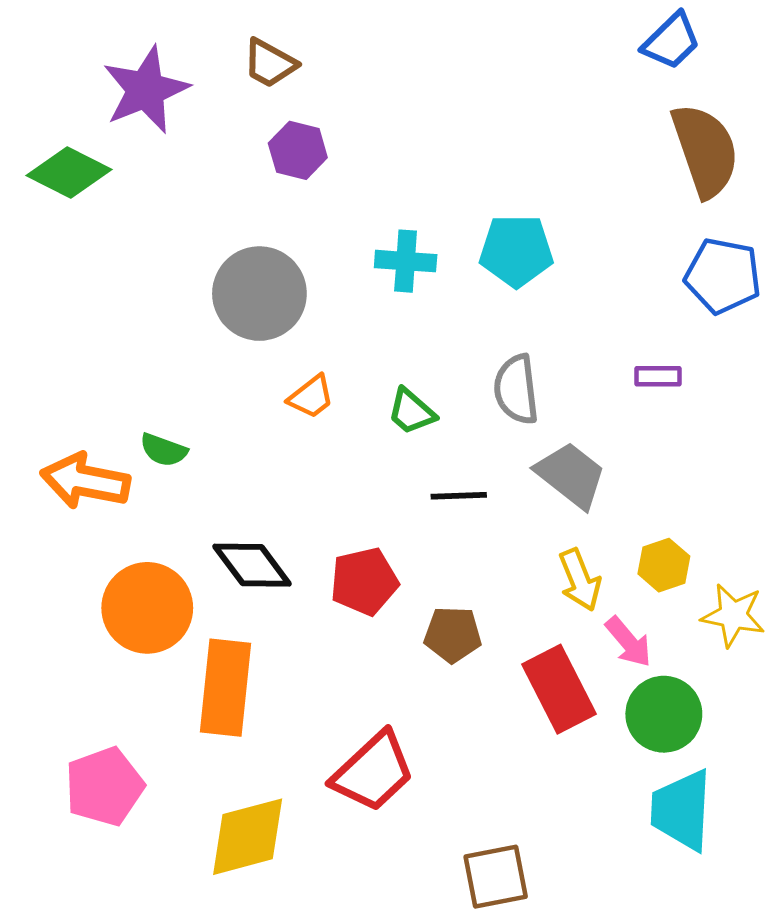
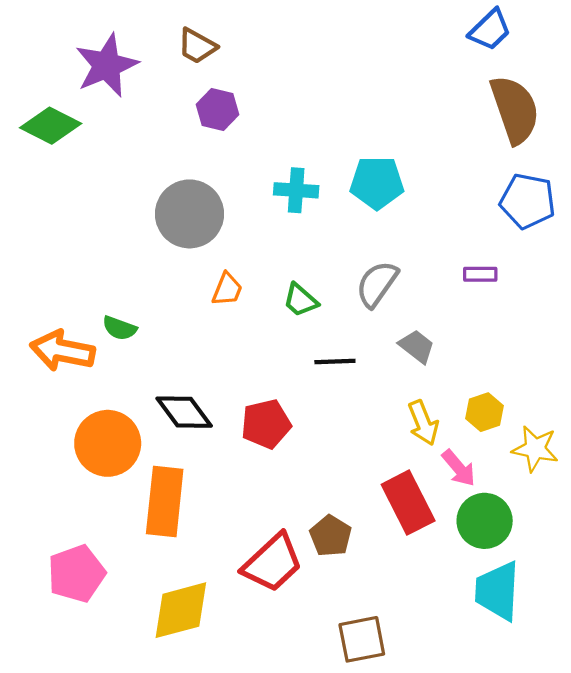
gray semicircle: (516, 389) -> (377, 284), turned 42
orange trapezoid: (311, 397) -> (227, 289), turned -30
gray trapezoid: (571, 475) -> (417, 346), size x0.7
brown pentagon: (453, 634) -> (331, 536), moved, turned 30

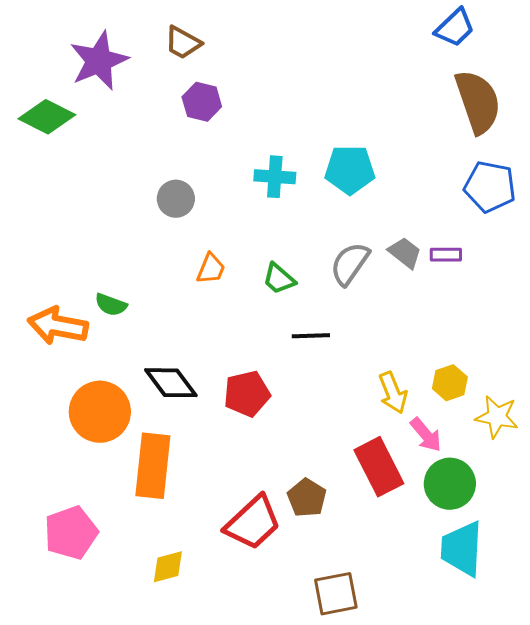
gray circle: (190, 214) -> (176, 199), size x0.6
gray trapezoid: (417, 346) -> (405, 253), moved
yellow diamond: (181, 610) -> (168, 567), size x0.6

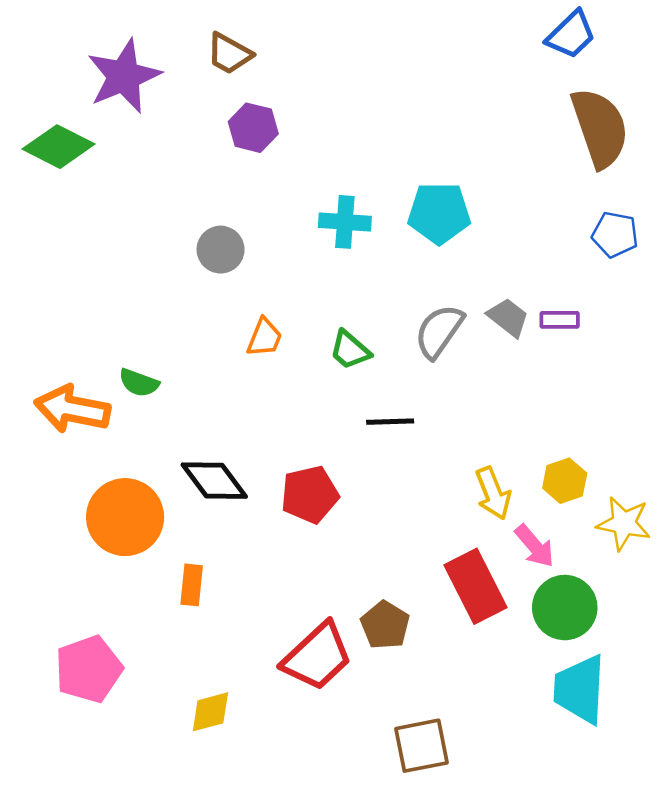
blue pentagon: (490, 187) -> (615, 234), size x0.7
orange rectangle: (153, 466) -> (192, 585), size x0.5

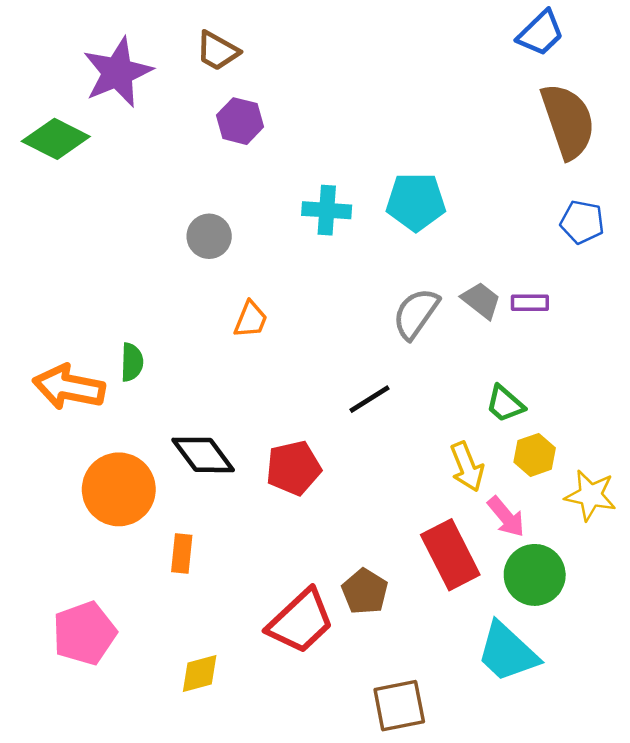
green trapezoid: (350, 350) -> (505, 404), moved
green semicircle: (139, 383) -> (132, 362), turned -108
black line: (390, 422) -> (369, 399), turned -30
cyan trapezoid: (580, 689) -> (507, 652), moved, turned -50

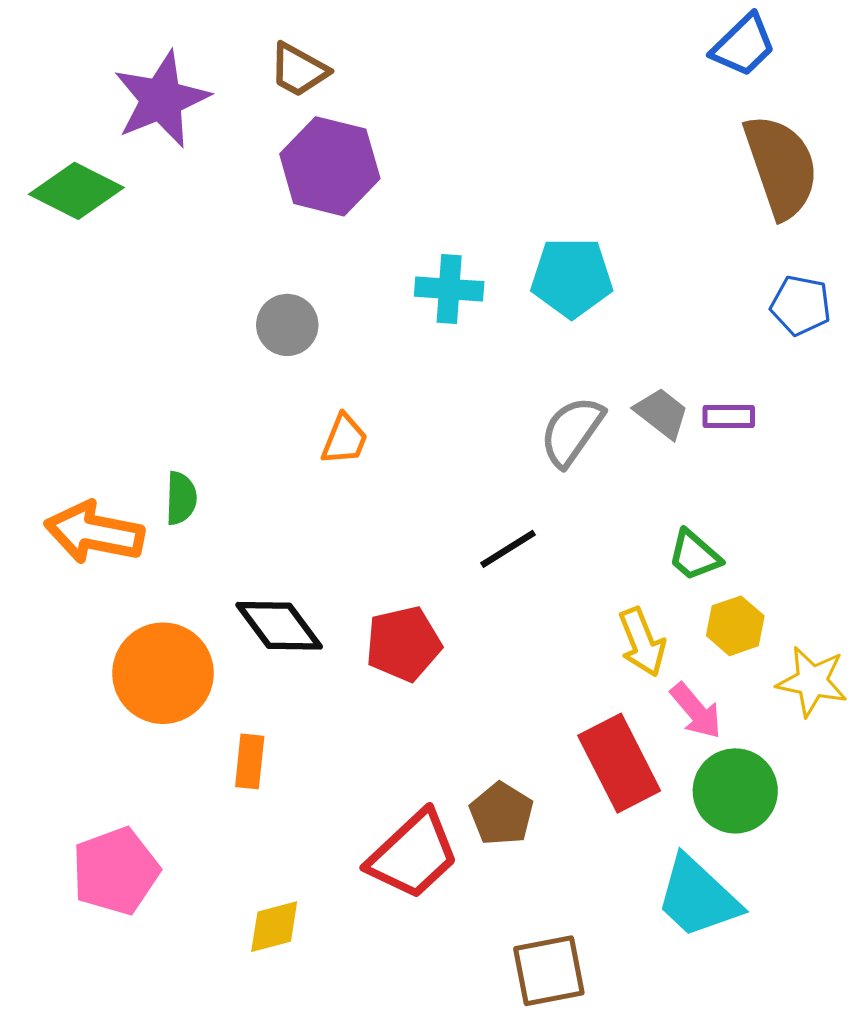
purple hexagon: (240, 121) -> (330, 166), size x1.5

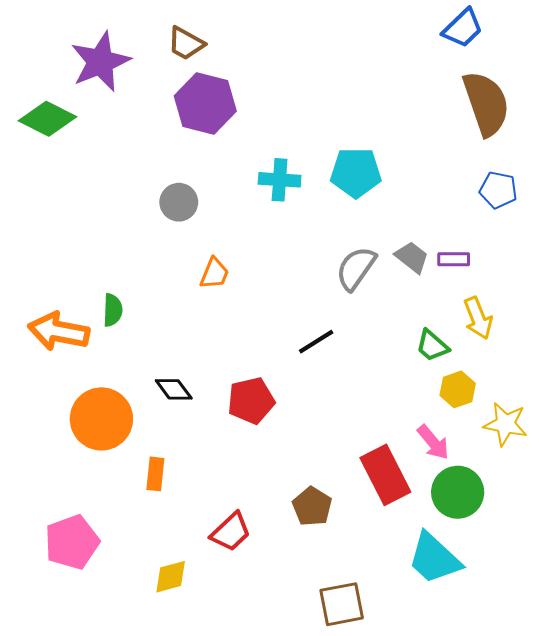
black diamond: (279, 626) -> (174, 389), size x0.7
yellow arrow: (642, 642) -> (478, 318), moved
red trapezoid: (413, 855) -> (231, 532), moved, size x0.7

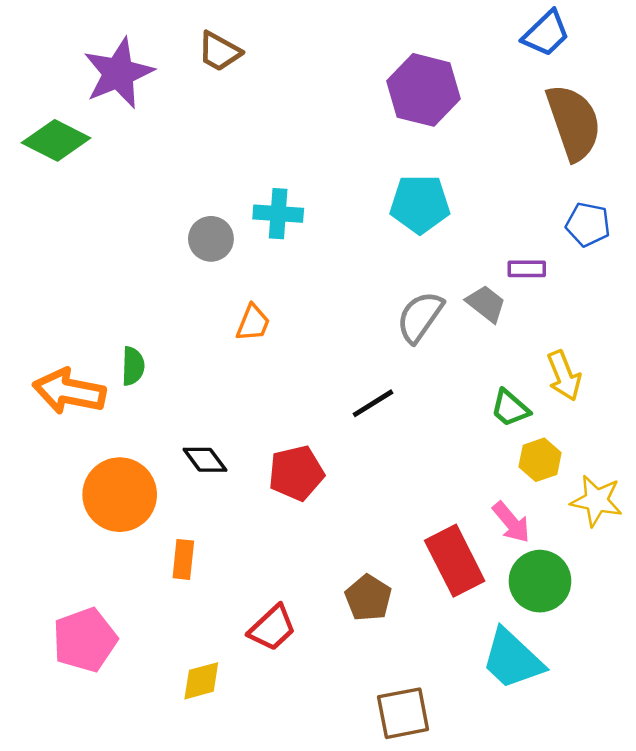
purple hexagon: (205, 103) -> (424, 90), moved
cyan cross: (280, 180) -> (278, 214), moved
purple rectangle: (454, 259) -> (527, 269), moved

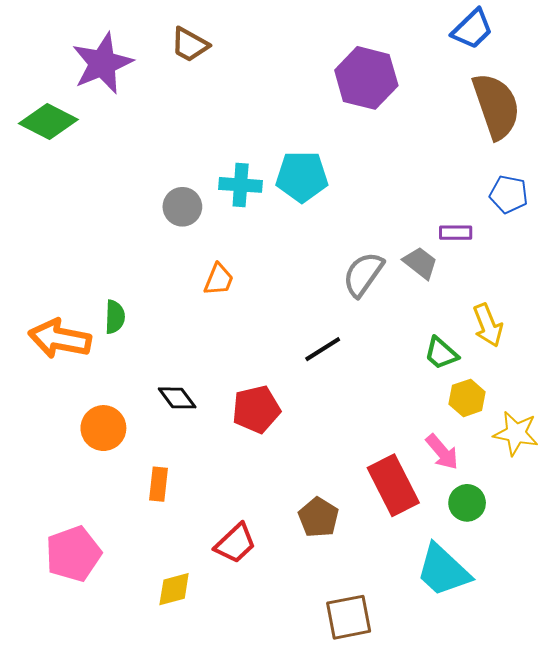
cyan pentagon: (420, 204) -> (302, 177), moved
orange circle: (120, 495) -> (103, 428), size x0.7
green circle: (540, 581) -> (467, 503), size x0.7

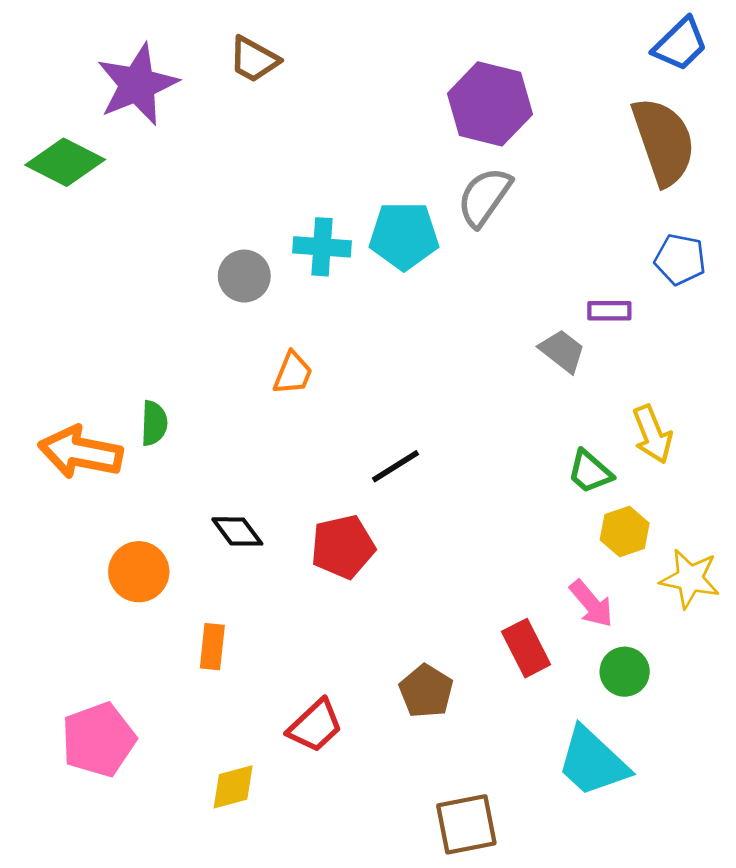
blue trapezoid: (472, 29) -> (680, 44), moved
gray semicircle: (363, 274) -> (484, 197), moved
black line: (323, 349) -> (396, 466), moved
red rectangle: (393, 485) -> (526, 648), size x0.7

